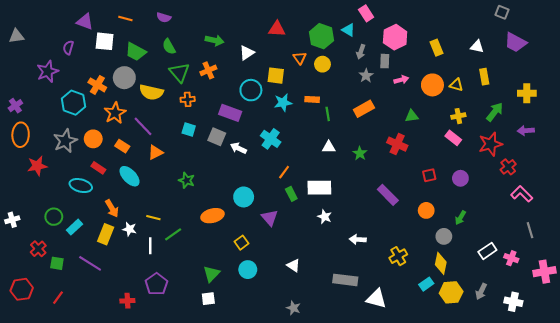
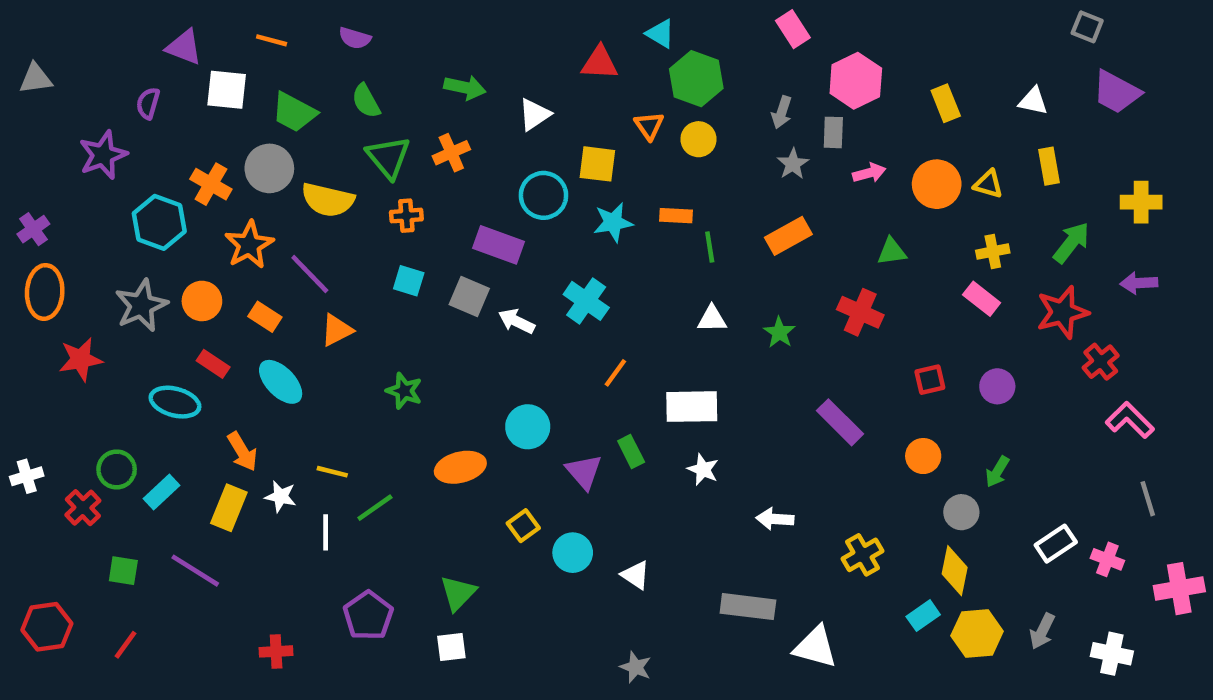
cyan triangle: (348, 30) -> (660, 34), moved
green rectangle: (291, 194) -> (631, 452), moved
red cross: (38, 249) -> (83, 508), moved
cyan circle: (248, 270) -> (573, 553), moved
purple pentagon: (156, 284) -> (368, 616), moved

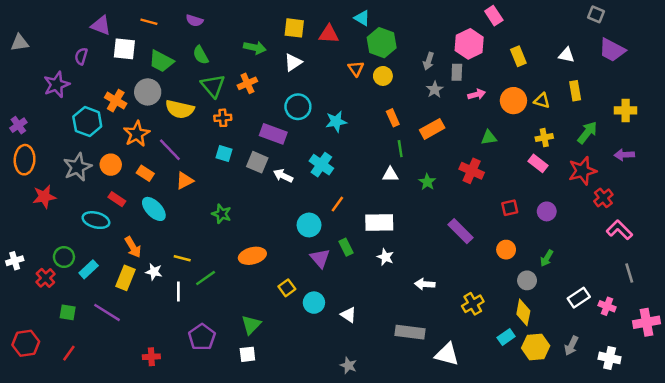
pink rectangle: (793, 29) -> (494, 16), moved
yellow square: (597, 164) -> (294, 28), moved
orange rectangle: (676, 216) -> (393, 118), moved, turned 63
green line: (710, 247) -> (400, 149), moved
cyan circle: (528, 427) -> (309, 225), moved

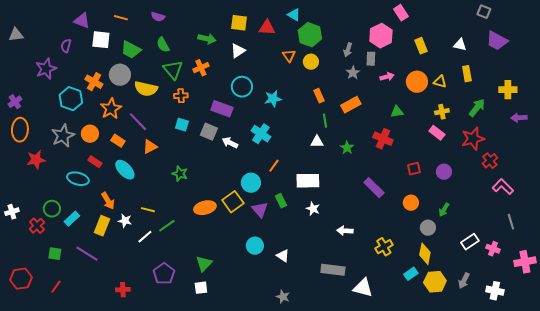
purple arrow: (624, 155) -> (519, 118), moved
yellow square: (287, 288) -> (233, 202), moved, size x1.5
white line: (178, 291) -> (145, 237), turned 49

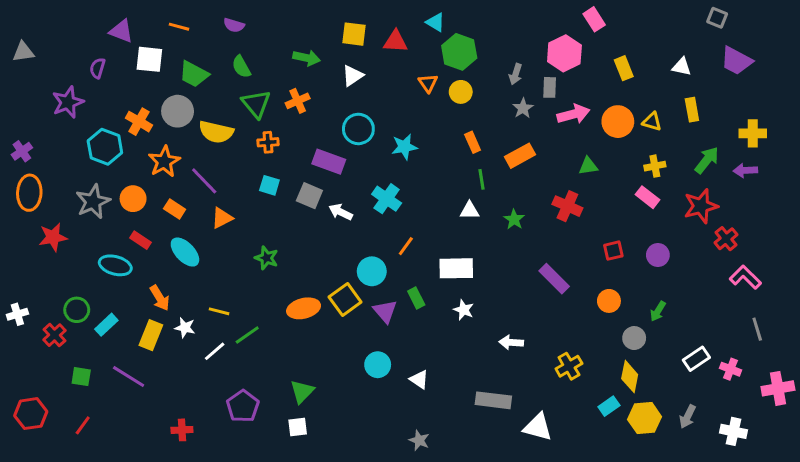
pink arrow: (387, 77) -> (573, 114), size x1.5
purple arrow: (519, 118) -> (745, 170), moved

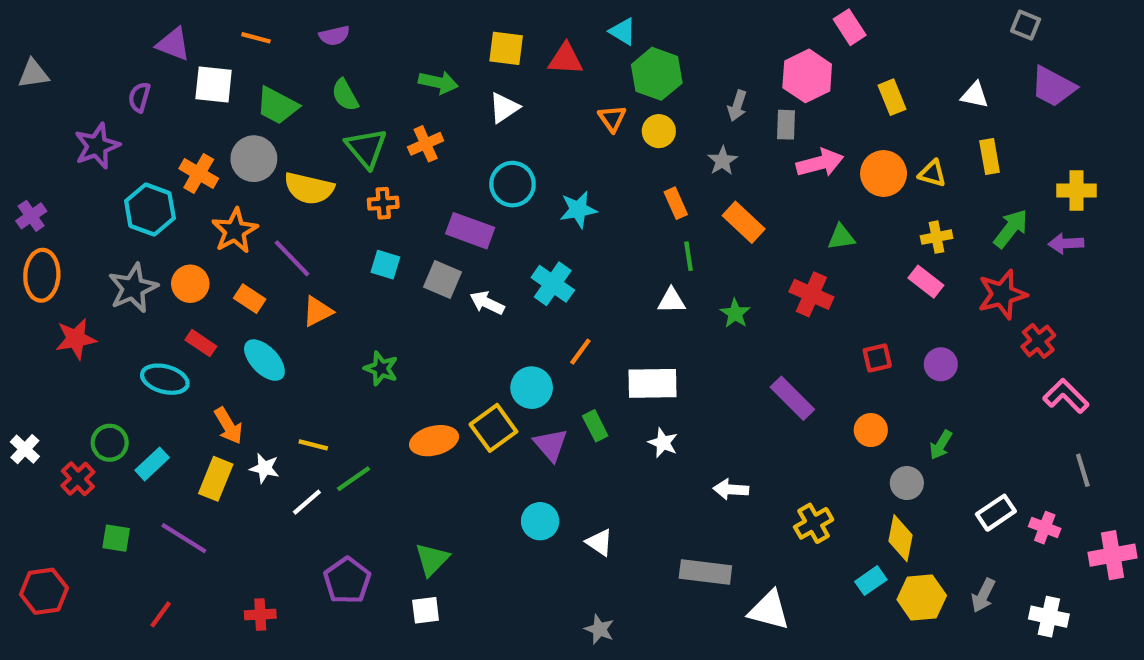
purple semicircle: (234, 25) -> (334, 36), turned -30
gray star: (523, 108) -> (722, 161), moved
orange rectangle: (520, 156) -> (744, 222), turned 72
white cross: (17, 314) -> (25, 449), turned -30
red line: (83, 425) -> (161, 614), moved

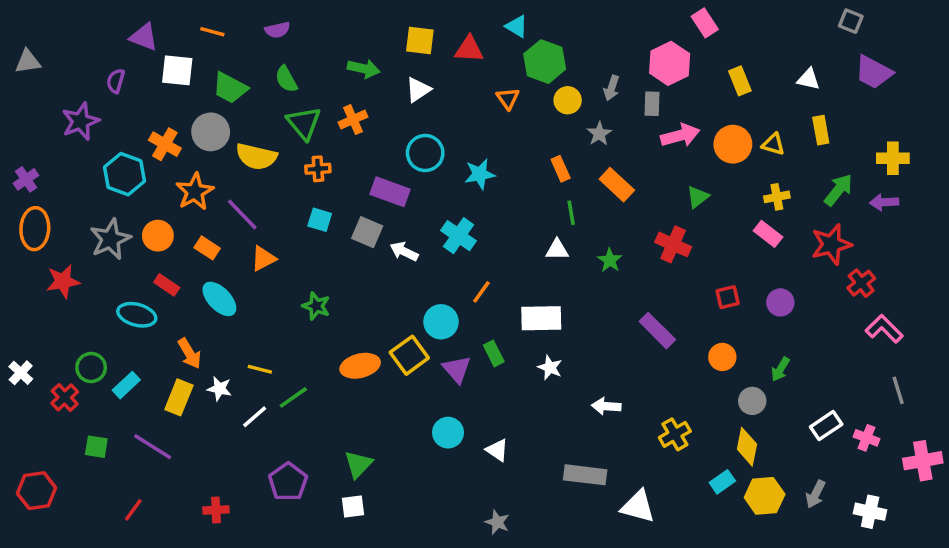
yellow circle: (659, 131) -> (568, 100), moved
green triangle: (841, 237) -> (698, 197), turned -30

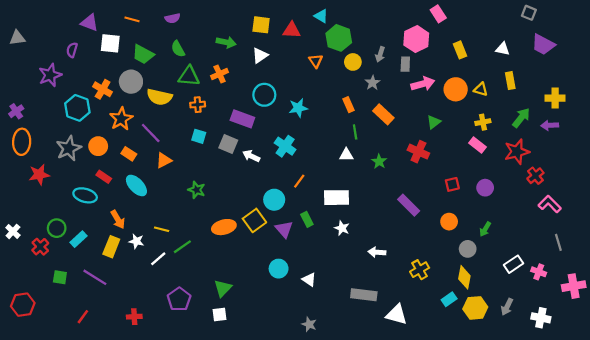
green triangle: (304, 123) -> (189, 76), turned -45

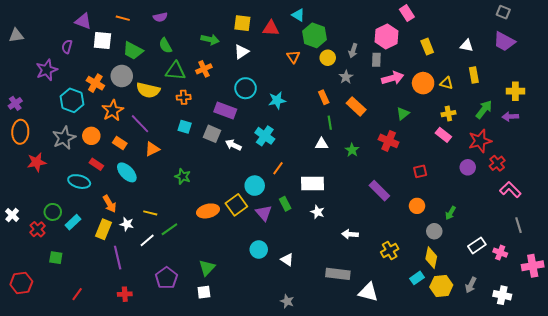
gray square: (529, 13) -> (503, 12), moved
purple circle: (485, 188) -> (468, 167), moved
purple line: (95, 277) -> (118, 258), moved, turned 45

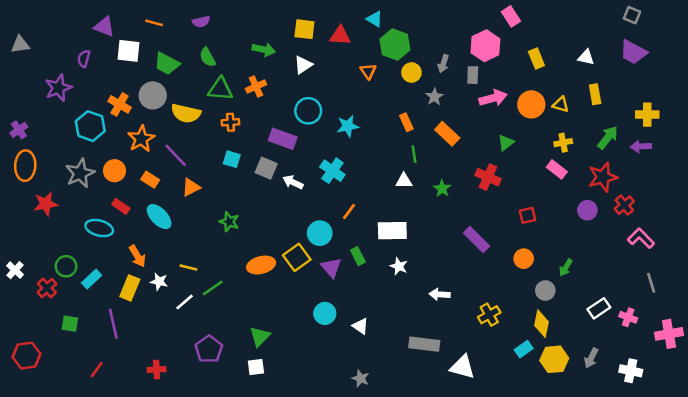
purple line: (118, 258) -> (113, 324), moved

